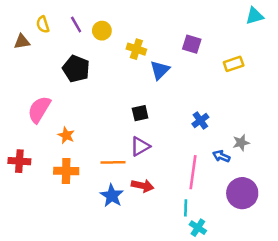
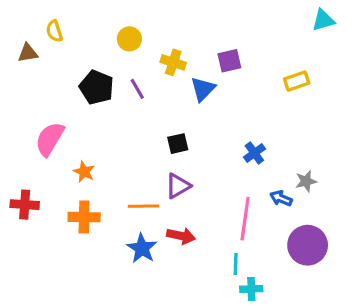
purple line: (76, 24) -> (137, 89), moved
purple square: (192, 44) -> (229, 61), moved, turned -30
cyan cross: (198, 228) -> (251, 289), turned -35

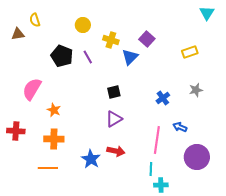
cyan triangle: (323, 20) -> (207, 13), turned -42
purple square: (229, 61) -> (147, 39), turned -35
gray star: (306, 181) -> (196, 90), moved
orange line: (143, 206) -> (48, 168), moved

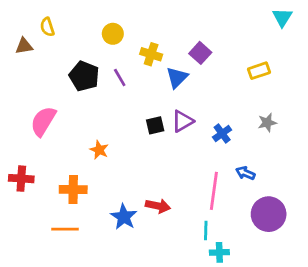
orange star: (54, 110) -> (99, 150), moved
purple triangle: (114, 119) -> (182, 121), moved

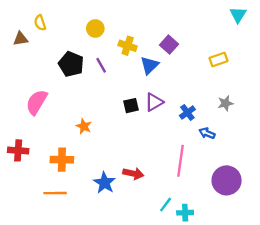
blue arrow: (245, 173) -> (207, 133), moved
cyan line: (206, 230) -> (166, 205), moved, turned 35

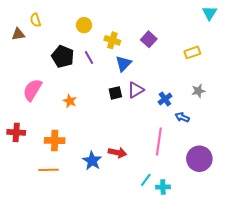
blue triangle: (149, 65) -> (123, 64), moved
orange star: (84, 126) -> (70, 101), moved

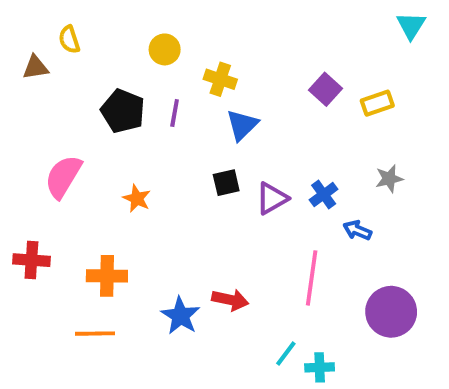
purple square: (149, 39) -> (326, 89), moved
purple line: (89, 58) -> (175, 113), turned 40
purple triangle: (136, 90) -> (272, 198), moved

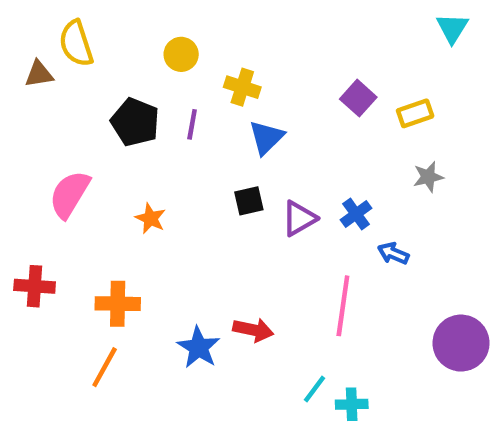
yellow semicircle: (69, 40) -> (76, 43), size x1.5
gray star: (389, 179) -> (428, 177), moved
purple circle: (391, 312) -> (461, 343), moved
orange line: (95, 334) -> (105, 367), turned -60

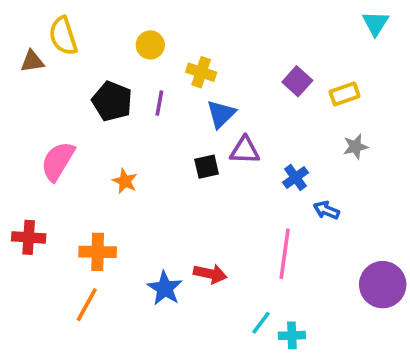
purple triangle: (299, 218) -> (245, 150), moved, turned 32

